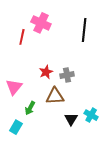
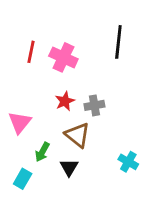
pink cross: (41, 23) -> (63, 57), moved
brown triangle: (55, 96) -> (78, 135), turned 42
black triangle: (71, 119) -> (69, 167), moved

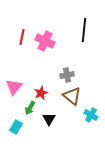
red star: (65, 101) -> (41, 93), moved
brown triangle: (78, 135) -> (72, 96), moved

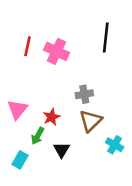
brown triangle: (72, 96) -> (91, 121), turned 36

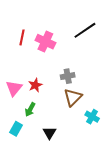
black line: (106, 37) -> (85, 30), turned 50
red star: (51, 117) -> (35, 85), moved
black triangle: (62, 150) -> (49, 133), moved

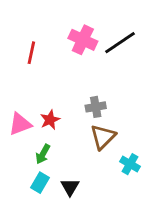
pink cross: (45, 42) -> (83, 40), moved
pink triangle: (14, 88) -> (20, 124), turned 30
cyan rectangle: (16, 129) -> (40, 183), moved

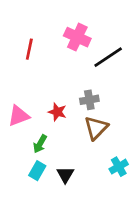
black line: (120, 43) -> (108, 57), moved
red star: (50, 120) -> (57, 112), moved, turned -30
cyan cross: (130, 164) -> (119, 167), moved, turned 30

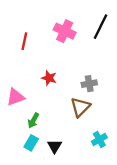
black line: (108, 57) -> (100, 27), moved, turned -30
gray cross: (89, 100) -> (89, 84), moved
red star: (57, 112) -> (49, 78), moved

